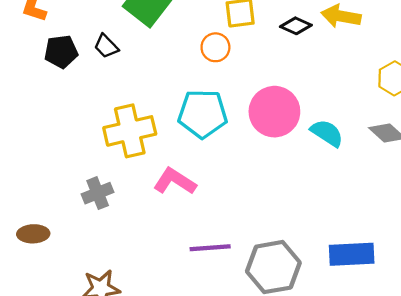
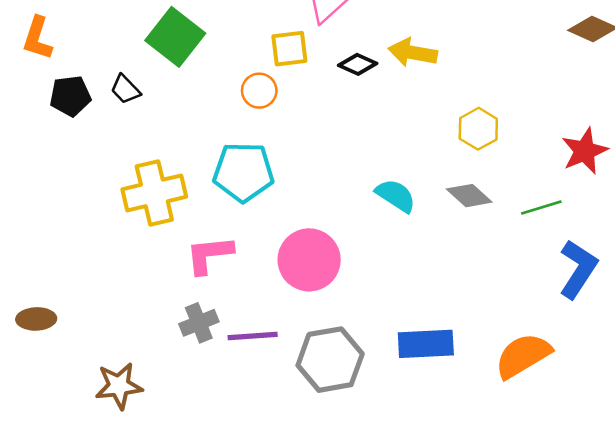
pink circle: (274, 112) -> (309, 260), moved
pink L-shape: (175, 181) -> (209, 255), turned -39
gray cross: (98, 193) -> (199, 323), moved

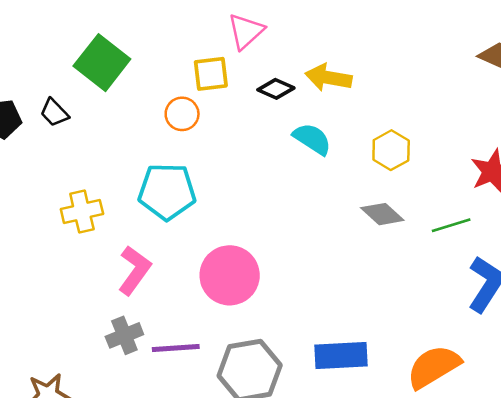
yellow cross: (154, 193) -> (82, 212), size x0.7
cyan semicircle: (396, 196) -> (312, 139), moved
pink L-shape: (209, 255) -> (134, 270), turned 132

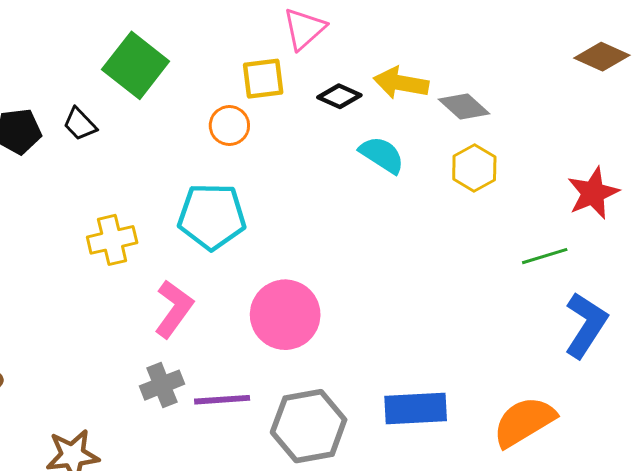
gray diamond: (382, 214) -> (464, 106), moved

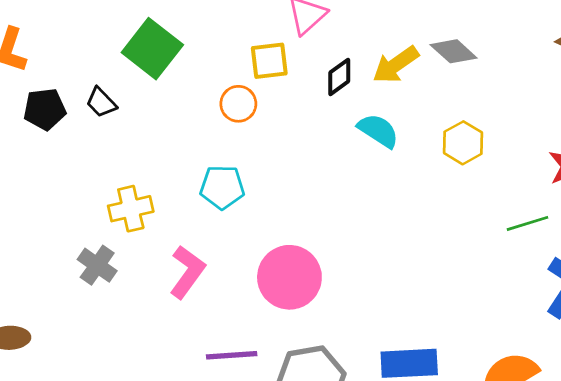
yellow arrow: (401, 83) -> (396, 65), turned -45
black diamond: (339, 96) -> (339, 77), turned -60
gray diamond: (464, 106) -> (454, 51), moved
cyan pentagon: (212, 216) -> (222, 187), size x0.7
gray cross: (162, 385) -> (97, 265), moved, turned -33

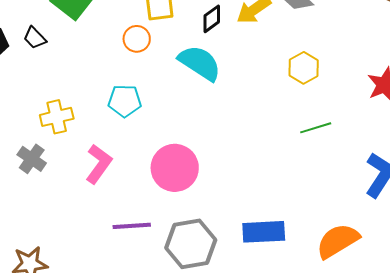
cyan semicircle: (378, 131) -> (200, 63), moved, size x1.4
green line: (528, 223) -> (316, 128), moved

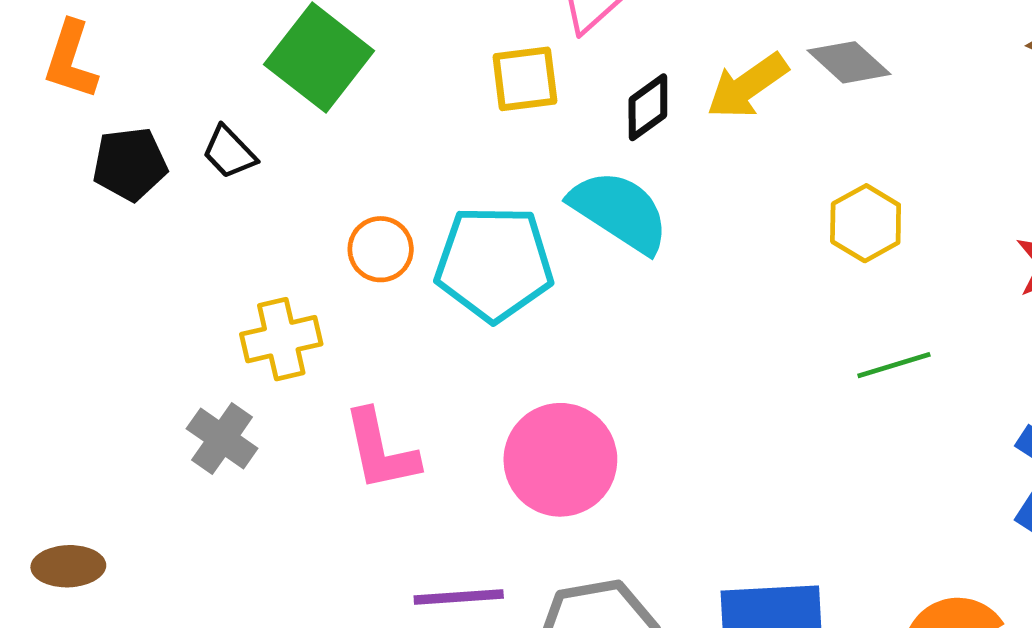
orange circle: (137, 39) -> (381, 249), moved
cyan pentagon: (125, 101) -> (494, 263), moved, size x1.5
pink L-shape: (99, 164) -> (381, 450), turned 132

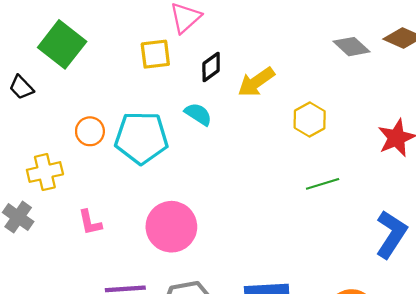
gray diamond: (849, 62) -> (352, 47), moved
yellow arrow: (747, 86) -> (256, 82), moved
cyan semicircle: (620, 211) -> (198, 114), size x0.6
pink L-shape: (381, 450) -> (90, 222), size x0.7

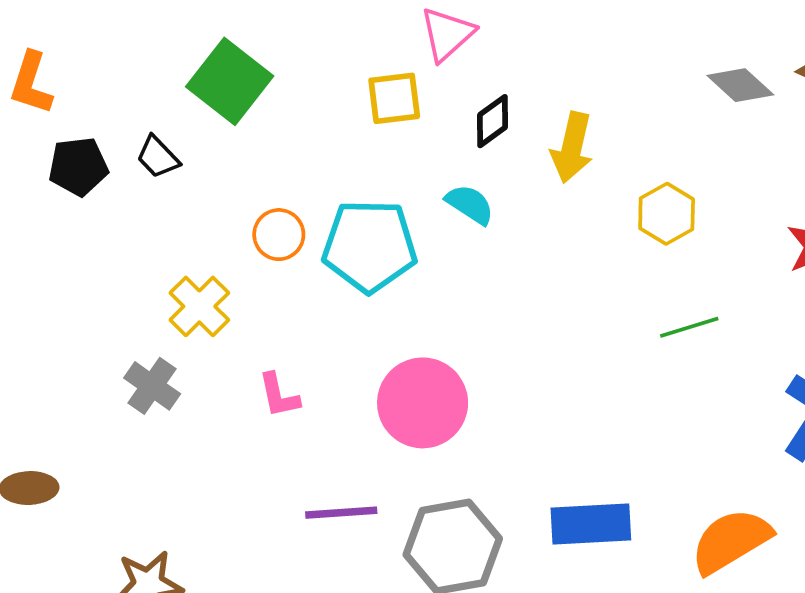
yellow arrow: (256, 82) -> (572, 148), turned -42
yellow cross: (45, 172) -> (199, 306), turned -32

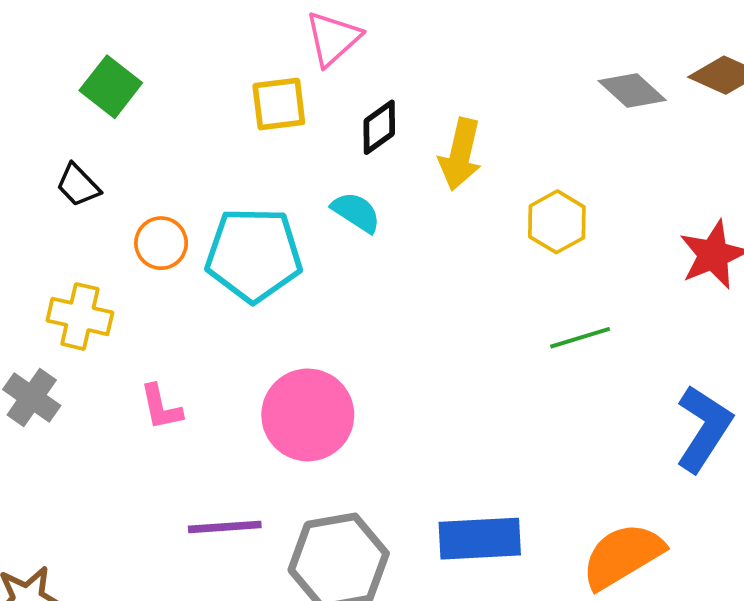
green square: (230, 81) -> (111, 87), size x0.7
black trapezoid: (158, 157) -> (78, 185), moved
yellow cross: (199, 306) -> (80, 316), turned -32

